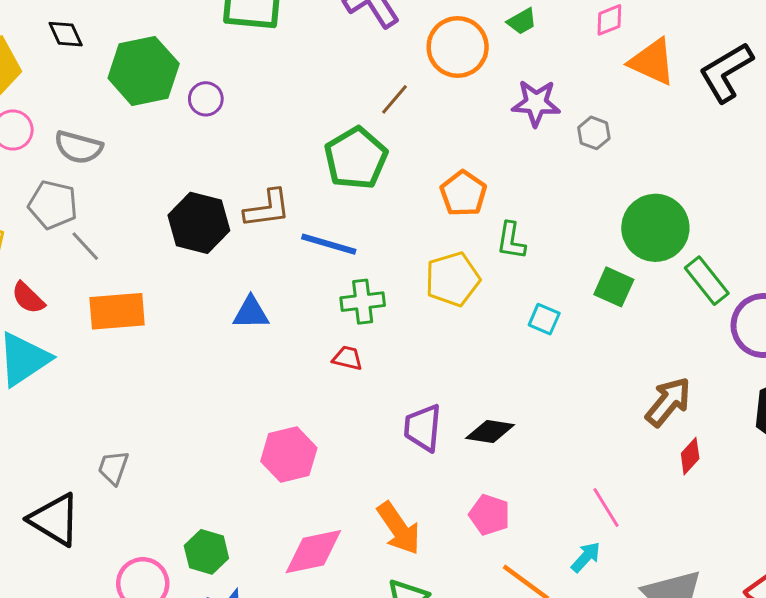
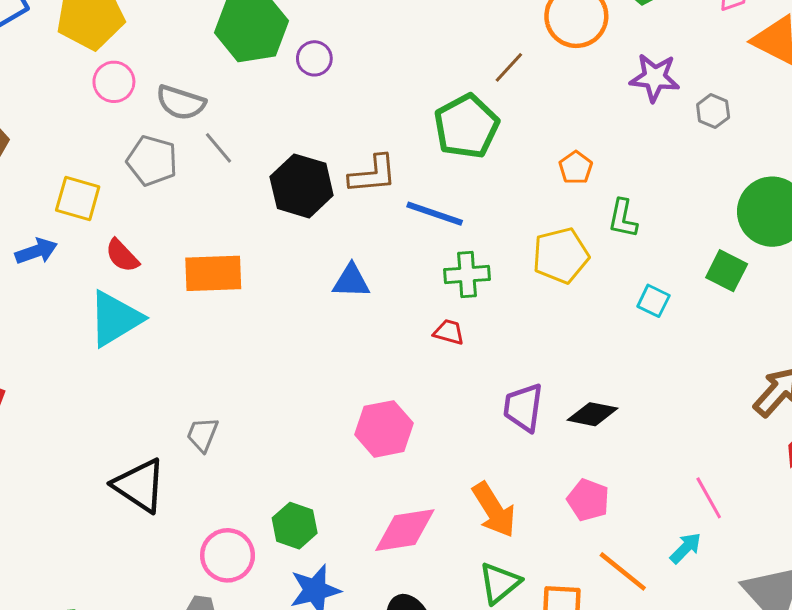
orange pentagon: (463, 194) -> (576, 168), size x0.7
gray line: (85, 246) -> (218, 148), moved

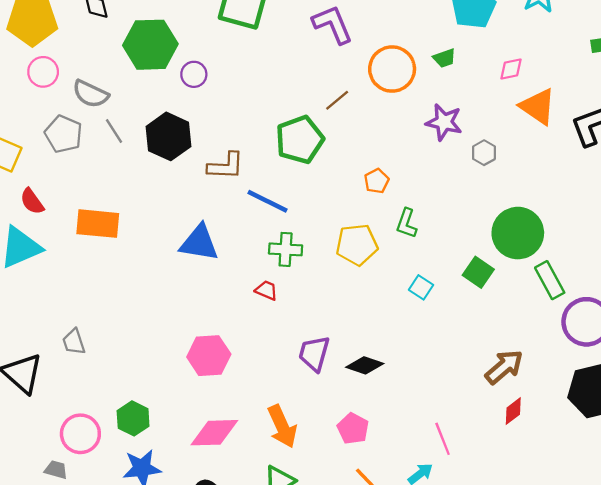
black hexagon: (302, 186) -> (168, 136), moved
blue triangle: (351, 281) -> (199, 243), size x1.4
gray trapezoid: (202, 434) -> (74, 342), turned -48

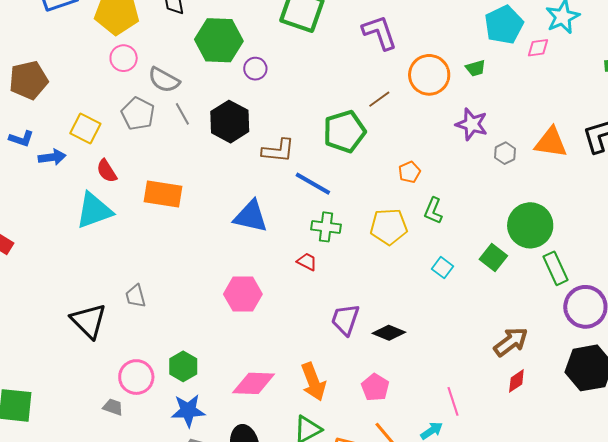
pink diamond: (511, 69) -> (538, 48), moved
orange triangle: (538, 107) -> (551, 142), moved, turned -30
pink hexagon: (209, 356) -> (243, 294), moved

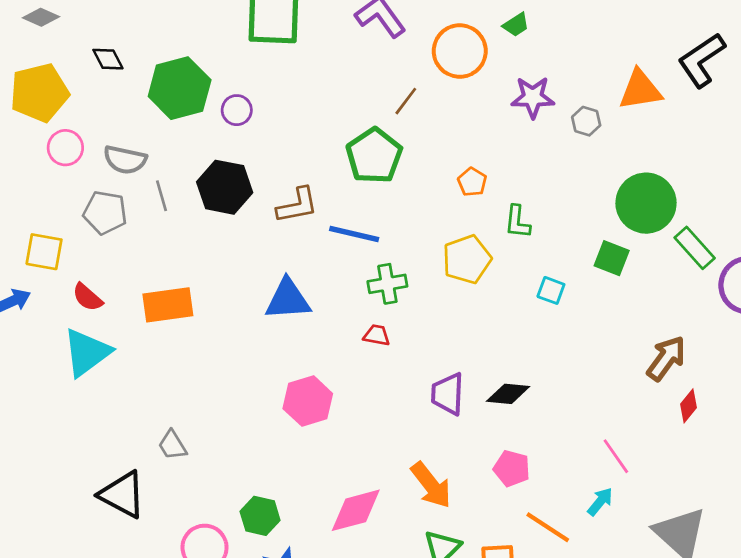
gray line: (182, 114) -> (162, 196), turned 30

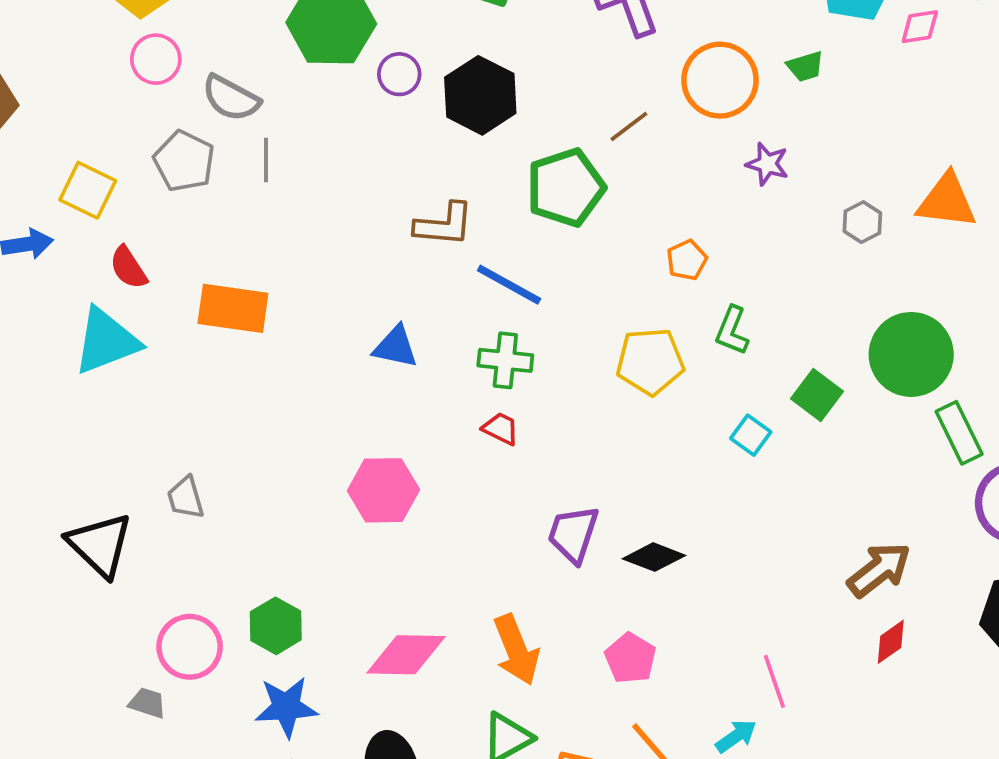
purple star: (533, 97) -> (767, 164), moved, size x0.7
black hexagon: (225, 187) -> (480, 95), moved
green square: (612, 258) -> (817, 395), moved
green cross: (387, 284) -> (505, 360), moved
blue triangle: (288, 299) -> (396, 347), size x0.7

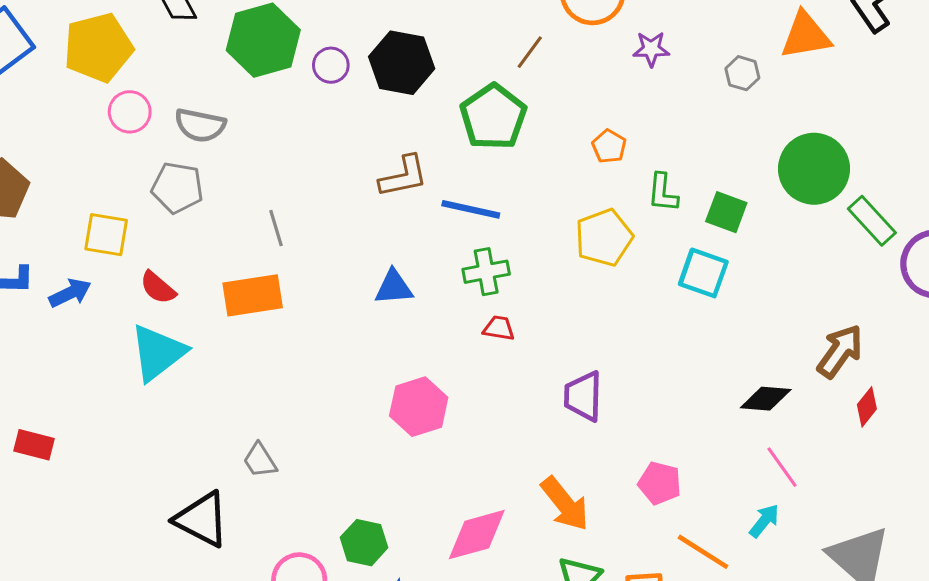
gray line: (266, 160) -> (276, 228), moved
green square: (817, 395) -> (726, 212), moved
cyan square: (751, 435) -> (703, 273), size x1.5
black diamond: (654, 557) -> (766, 399), moved

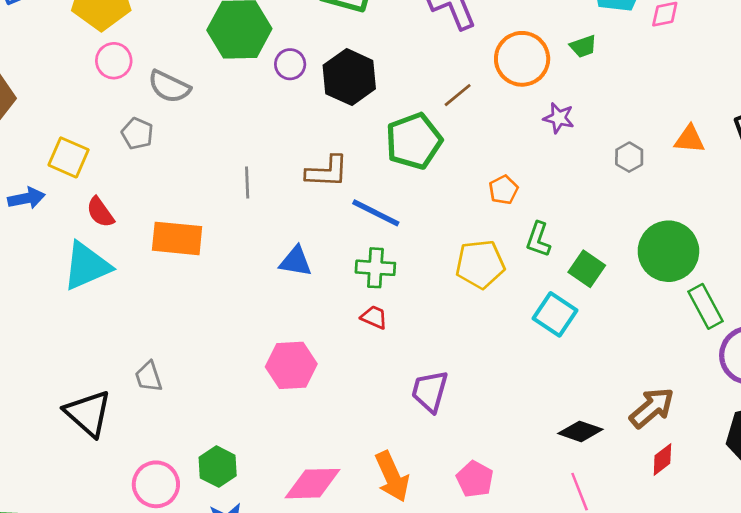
orange triangle: (806, 36) -> (690, 139), size x0.7
gray pentagon: (177, 188) -> (137, 134), size x0.7
gray line: (276, 228) -> (247, 183), moved

